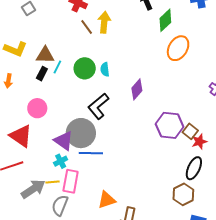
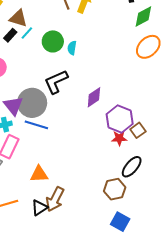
purple diamond: (137, 89) -> (94, 97), moved
red star: (199, 142) -> (119, 138), moved

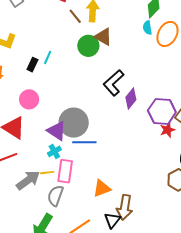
brown triangle: (18, 18) -> (103, 37), moved, turned 30
green circle: (53, 41) -> (88, 46), moved
cyan semicircle: (72, 48) -> (147, 28), moved
black L-shape: (56, 82) -> (114, 83), moved

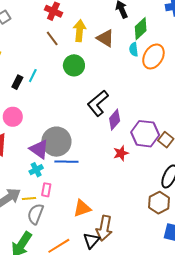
brown line: (75, 16) -> (52, 38), moved
brown triangle: (103, 37) -> (105, 38), moved
red star: (167, 130) -> (121, 153), moved
pink rectangle: (65, 171) -> (46, 190), size x0.6
yellow line: (47, 173) -> (29, 199), moved

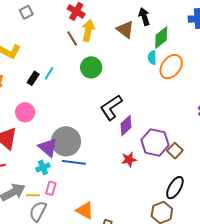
yellow arrow: (80, 31) -> (88, 30), moved
brown triangle: (105, 38) -> (125, 29), moved
orange triangle: (82, 208) -> (85, 210), turned 42

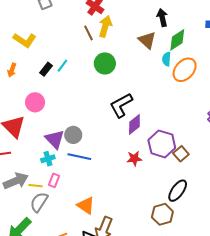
brown triangle: (125, 29) -> (147, 40), moved
gray circle: (66, 141) -> (73, 135), size x0.6

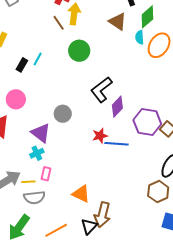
gray circle: (73, 135) -> (63, 114), moved
blue line: (79, 157) -> (116, 144), moved
red star: (134, 159) -> (100, 136), moved
gray semicircle: (39, 202) -> (34, 197), turned -120

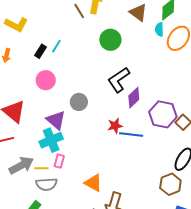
green circle: (79, 51) -> (110, 40), moved
pink circle: (16, 99) -> (46, 80), moved
cyan cross: (37, 153) -> (51, 140), size x1.6

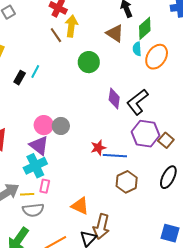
pink circle: (46, 80) -> (44, 125), moved
black L-shape: (119, 80) -> (137, 102), moved
purple diamond: (134, 98) -> (114, 98), moved, turned -35
brown hexagon: (170, 184) -> (127, 182), moved

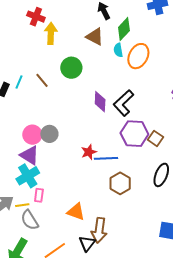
brown line: (56, 35) -> (42, 80), moved
gray semicircle: (33, 210) -> (30, 220), turned 70

